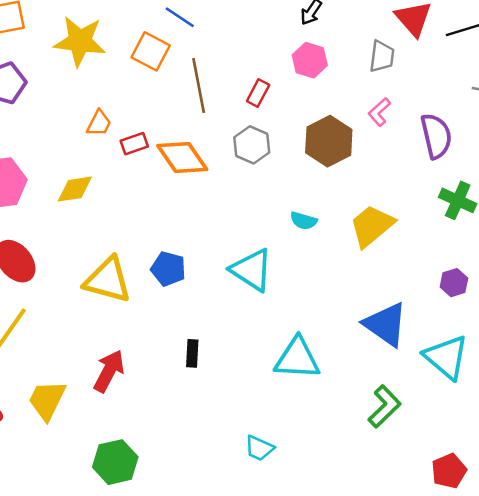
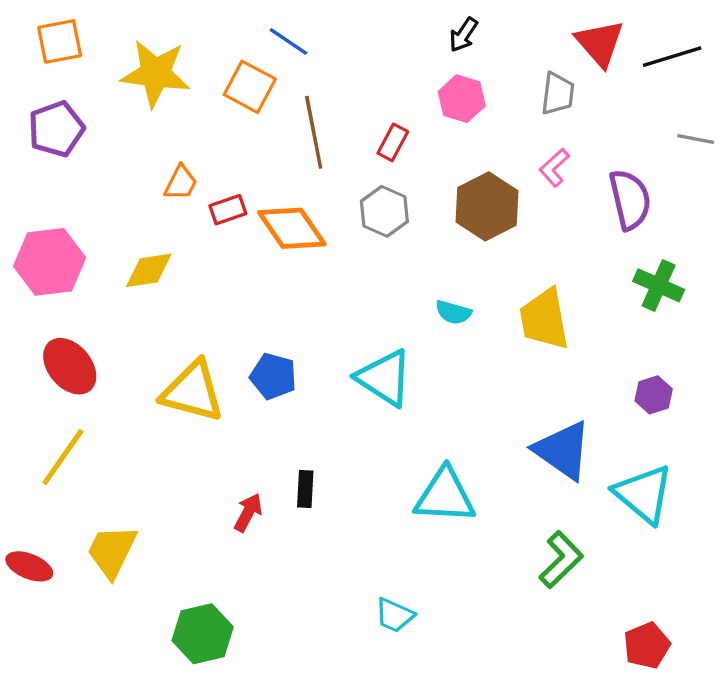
yellow trapezoid: (372, 226) -> (544, 319), turned -60
red arrow: (109, 371) -> (248, 513), moved, size x0.7

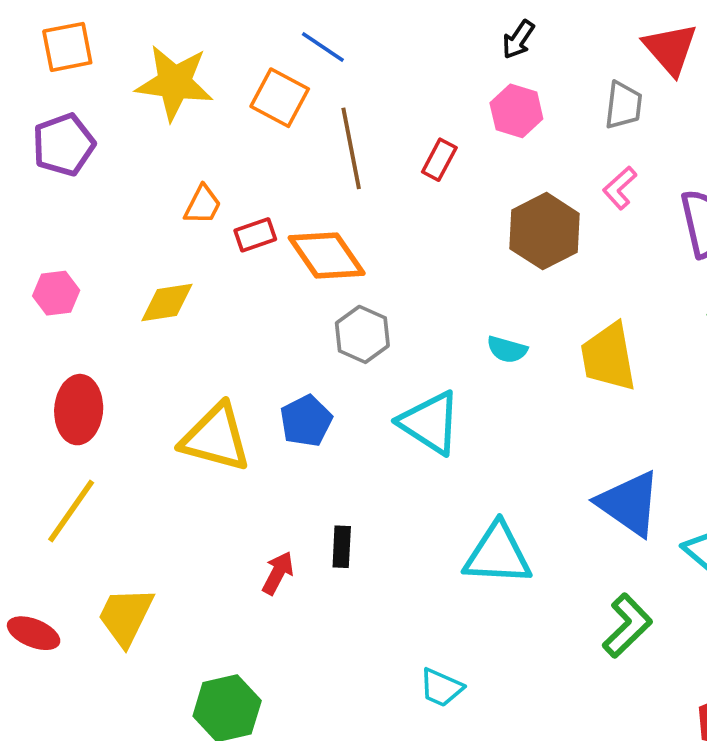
gray hexagon: (384, 211) -> (362, 334), moved
pink hexagon: (50, 262) -> (56, 293), size x0.6
red ellipse: (70, 366) -> (79, 410), turned 44
blue pentagon: (273, 376) -> (306, 421), turned 30

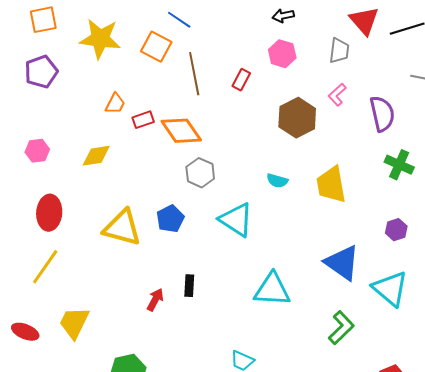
black arrow: (518, 39) -> (283, 16), turned 45

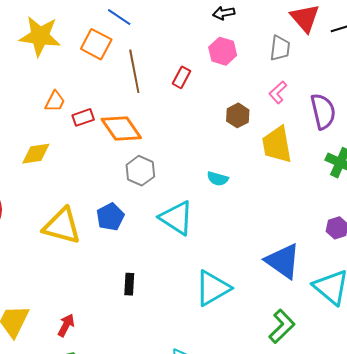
brown hexagon: (297, 118) -> (238, 115), size x0.6
yellow trapezoid: (331, 185) -> (277, 145), moved
cyan triangle: (272, 290) -> (213, 288), turned -33
red arrow: (155, 300) -> (66, 325), moved

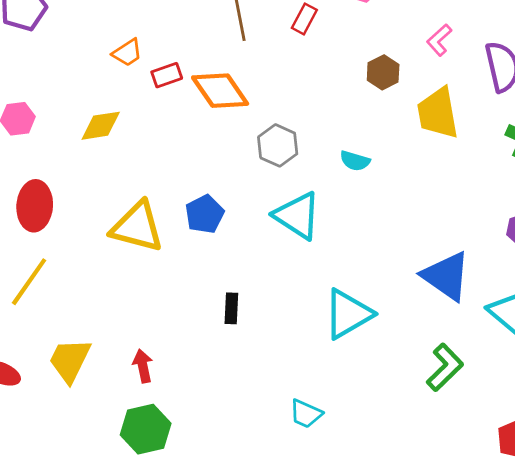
orange trapezoid: (55, 101) -> (127, 53), turned 30
gray hexagon: (140, 171) -> (278, 145), moved
red arrow: (66, 325) -> (143, 366), turned -40

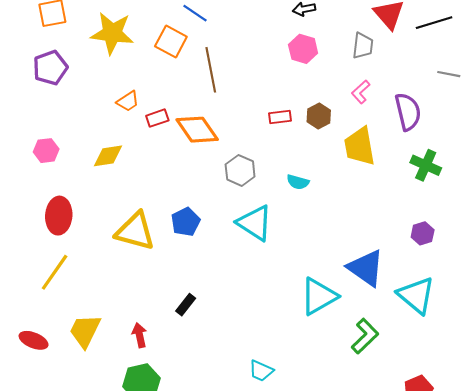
red rectangle: (304, 19) -> (280, 117), moved, turned 55
black rectangle: (231, 308) -> (186, 305), moved, turned 35
cyan triangle: (348, 314) -> (319, 296), moved

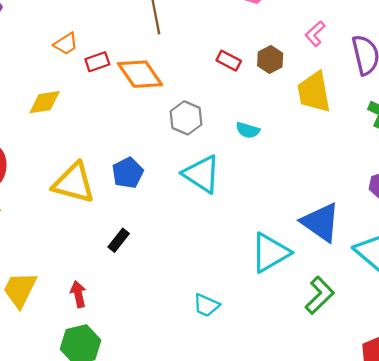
red rectangle: (280, 117) -> (229, 61), turned 35
black rectangle: (186, 305) -> (119, 240), moved
cyan trapezoid: (261, 371) -> (206, 305), moved

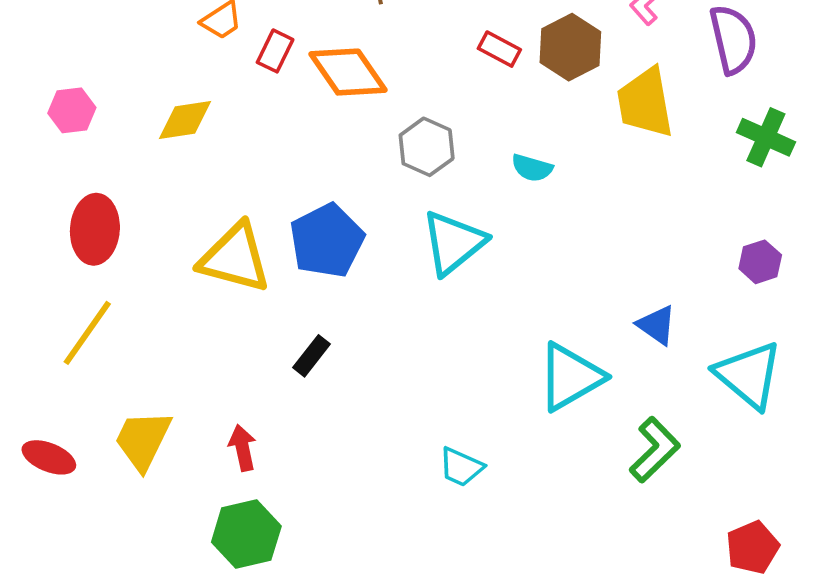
brown hexagon: (270, 60) -> (570, 47), size x1.4
red rectangle: (97, 62) -> (275, 51), turned -45
blue pentagon: (128, 173) -> (327, 241), size x1.4
cyan triangle: (202, 174) -> (453, 243), turned 48
blue triangle: (321, 222) -> (657, 325), size x0.6

